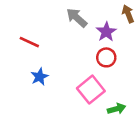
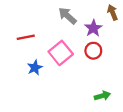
red line: (29, 42) -> (26, 37), turned -36
pink square: (91, 90) -> (61, 53), moved

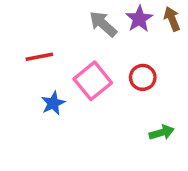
purple star: (93, 28) -> (139, 19), moved
green arrow: (102, 96) -> (162, 133), moved

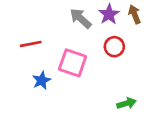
red circle: (143, 77) -> (114, 47), moved
pink square: (93, 81) -> (73, 63), turned -32

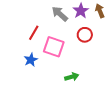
red line: (31, 44) -> (34, 33), moved, turned -49
green arrow: (126, 103) -> (72, 77), moved

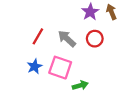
gray arrow: (60, 14) -> (67, 39), moved
pink square: (54, 47) -> (60, 68), moved

